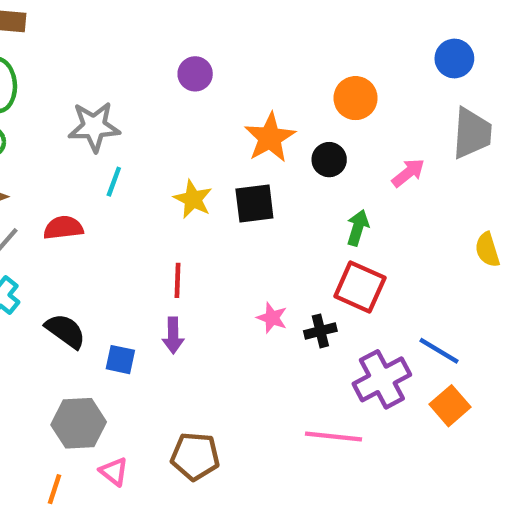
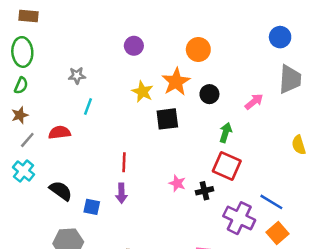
orange circle: (356, 98) -> (198, 49), moved
gray star: (94, 127) -> (77, 76), size x0.6
yellow star: (193, 199) -> (143, 92), moved
purple cross: (382, 379) -> (239, 218), turned -36

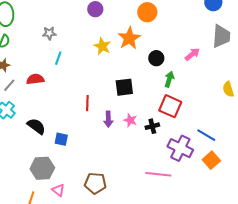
black circle: (209, 94) -> (156, 58), moved
black square: (167, 119) -> (124, 87), moved
purple arrow: (121, 193) -> (108, 119), moved

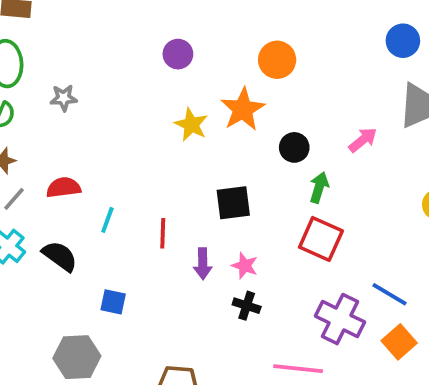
gray star: (49, 33) -> (64, 98), moved
cyan line: (58, 58) -> (107, 220), moved
black semicircle: (36, 126) -> (60, 256), moved
black cross: (152, 126) -> (247, 306), moved, turned 32

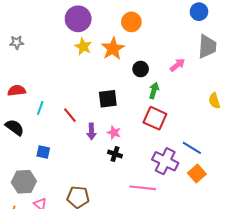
purple circle: (178, 54) -> (78, 19), size x1.6
yellow star: (191, 125) -> (83, 46), moved
red line: (163, 233) -> (70, 115), turned -42

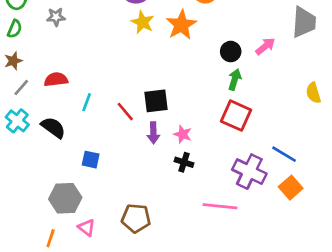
black circle: (141, 69) -> (231, 52), moved
black square: (108, 99) -> (156, 101), moved

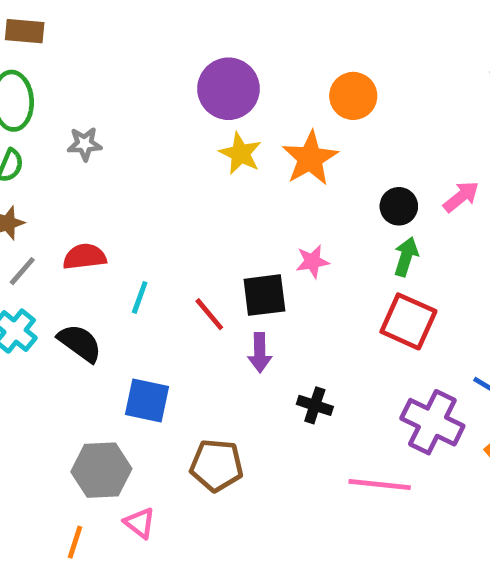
pink star: (183, 134) -> (312, 261), moved, turned -30
blue square: (91, 160) -> (147, 401), size x1.4
brown pentagon: (136, 218) -> (217, 465), moved

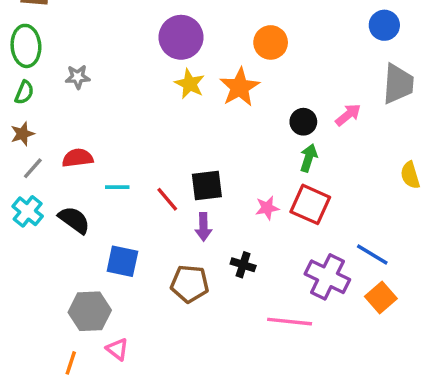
pink star: (312, 261) -> (267, 208), moved
cyan line: (140, 297) -> (117, 187), turned 70
brown pentagon: (217, 465) -> (190, 284), moved

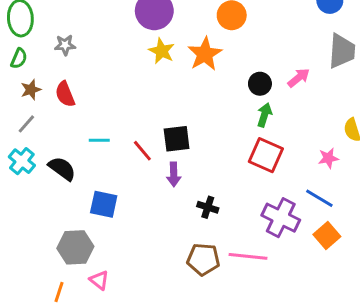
brown star: (22, 134) -> (31, 90), moved
red semicircle: (78, 158) -> (65, 94), moved, turned -105
pink star: (267, 208) -> (328, 158), moved
brown pentagon: (190, 284) -> (203, 259), moved

